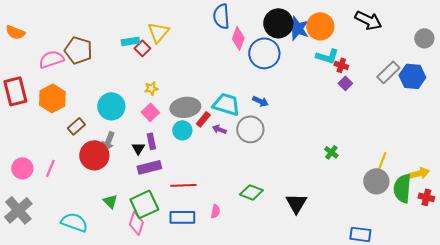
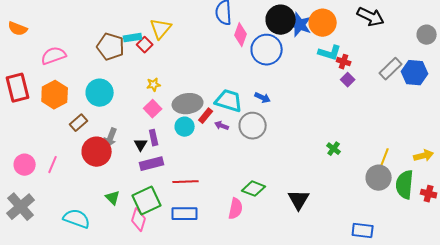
brown pentagon: (78, 50) -> (111, 47), moved
cyan circle: (111, 106) -> (100, 93), moved
yellow arrow: (419, 173) -> (424, 156), moved
pink semicircle: (215, 211) -> (236, 209), moved, size x1.5

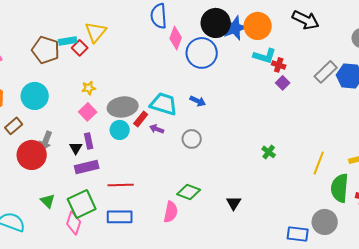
blue star: (300, 25) -> (235, 28), turned 30
gray circle: (253, 126) -> (192, 139), moved, size x0.7
gray circle: (379, 178) -> (325, 222), moved
black triangle: (299, 200) -> (234, 203), size x0.7

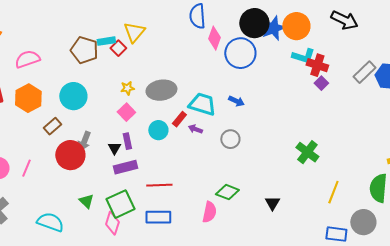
red cross: (279, 65) -> (317, 65), size x1.5
gray ellipse: (123, 107) -> (161, 90), moved
green cross: (269, 152) -> (307, 152), size x1.6
yellow line: (319, 163) -> (333, 192), moved

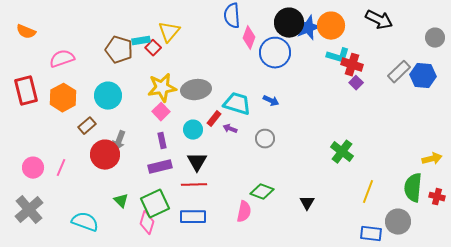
yellow star: (127, 88) -> (162, 88), size x2.0
black triangle: (114, 148) -> (197, 162), moved, size x1.5

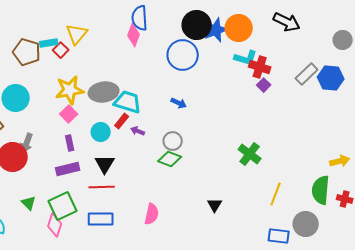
pink diamond: (249, 38) -> (134, 35), moved
cyan trapezoid: (237, 104) -> (128, 102), moved
green diamond: (262, 192) -> (170, 159), moved

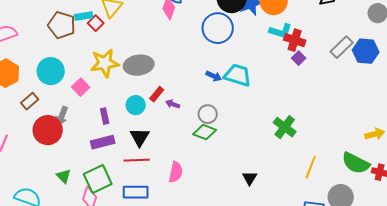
cyan trapezoid: (128, 102) -> (238, 75), moved
pink square: (69, 114) -> (81, 87), moved
green semicircle: (321, 190) -> (356, 163), turned -68
pink semicircle: (152, 214) -> (176, 172), moved

